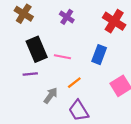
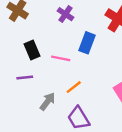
black rectangle: (37, 49) -> (32, 50), size x0.7
blue rectangle: (99, 55) -> (87, 43), moved

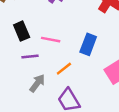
blue rectangle: (87, 43) -> (88, 44), moved
purple line: (25, 78) -> (30, 57), moved

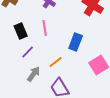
pink line: (51, 40) -> (45, 28), moved, turned 70
purple line: (30, 57) -> (28, 52), turned -40

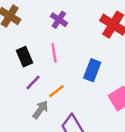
orange line: (56, 62) -> (56, 91), moved

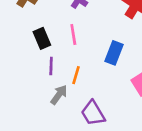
purple line: (33, 82) -> (51, 66), turned -42
orange line: (56, 91) -> (76, 75), turned -35

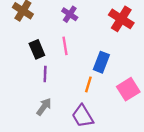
orange line: (76, 75) -> (88, 84), moved
gray arrow: (59, 95) -> (44, 107), moved

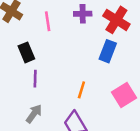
purple cross: (70, 14) -> (83, 14), moved, turned -35
pink line: (65, 46) -> (48, 21), moved
blue rectangle: (101, 62) -> (108, 51), moved

